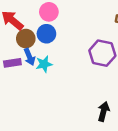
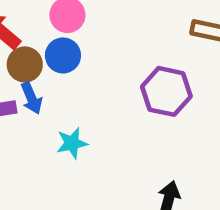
cyan star: (44, 64) -> (72, 143), moved

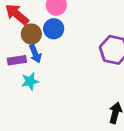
cyan star: (72, 143) -> (30, 81), moved

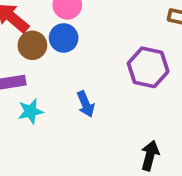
blue arrow: (35, 54) -> (86, 104), moved

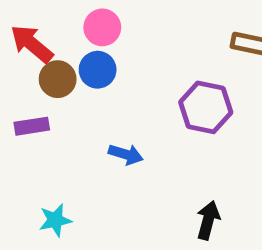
blue arrow: (86, 104) -> (126, 154), turned -50
cyan star: (31, 111) -> (55, 220), moved

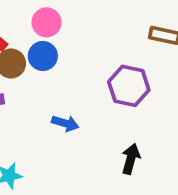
black arrow: (208, 220) -> (131, 159), moved

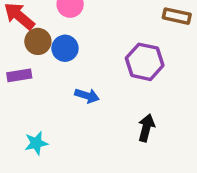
blue circle: (43, 56) -> (65, 48), moved

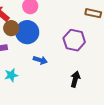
blue circle: (65, 48) -> (27, 32), size x1.5
cyan star: (36, 143) -> (11, 75), moved

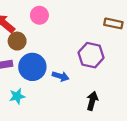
blue circle: (27, 32) -> (32, 67), moved
blue arrow: (40, 60) -> (61, 76), moved

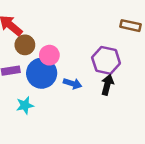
pink circle: (39, 15) -> (49, 55), moved
black arrow: (92, 101) -> (107, 85), moved

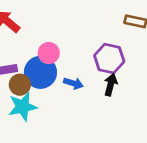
brown circle: (25, 45) -> (20, 85), moved
cyan star: (25, 105) -> (23, 107), size x1.5

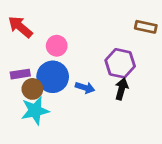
pink circle: (49, 53) -> (57, 46), moved

